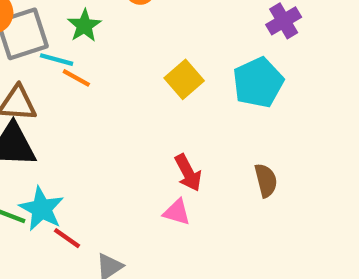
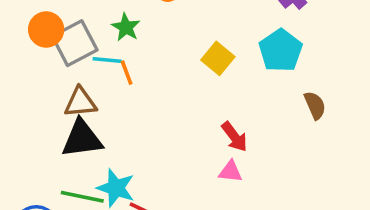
orange line: (76, 78) -> (127, 73), turned 50
brown semicircle: (266, 180) -> (315, 105), moved

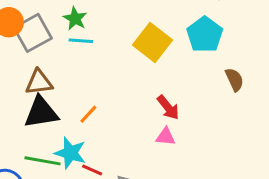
yellow square: (218, 58) -> (152, 43), size x1.4
cyan line: (107, 60) -> (81, 41), moved
orange line: (127, 73) -> (88, 114), moved, turned 65

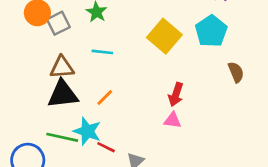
gray square: (33, 33) -> (58, 23), size x0.7
cyan line: (81, 41) -> (102, 52), moved
red arrow: (168, 107) -> (176, 94), turned 55

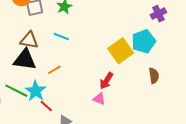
yellow square: (164, 36) -> (121, 51), moved

